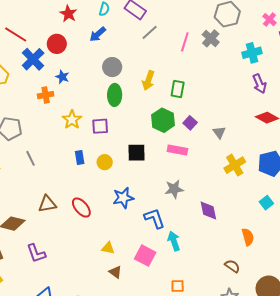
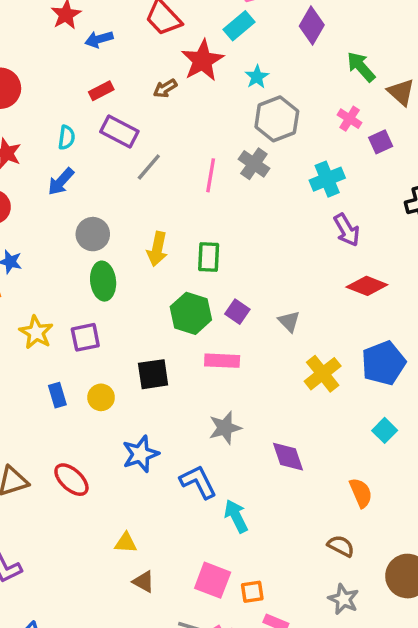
pink square: (145, 256) -> (213, 580), moved

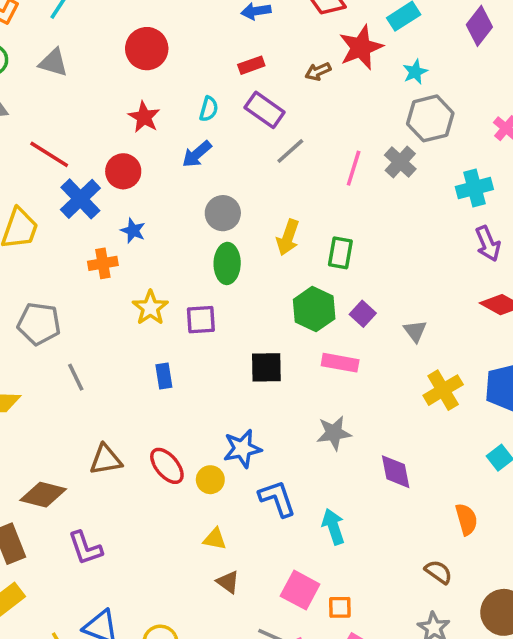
yellow circle: (101, 397) -> (210, 480), moved
blue L-shape: (198, 482) -> (277, 499), moved

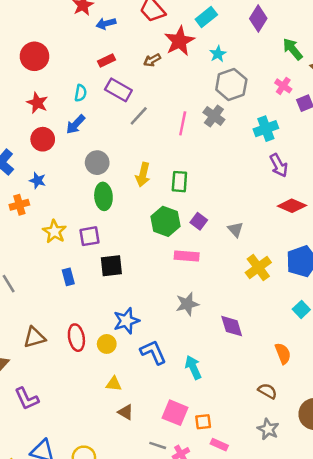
red circle: (123, 171) -> (43, 139), moved
black square: (266, 367) -> (111, 266), moved
red ellipse: (167, 466) -> (76, 338), turned 35

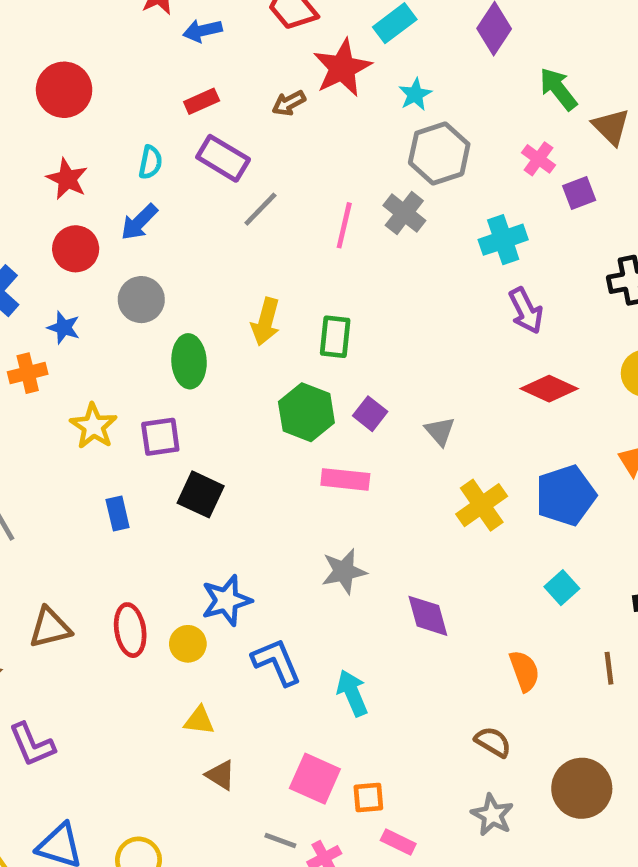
gray circle: (97, 163) -> (141, 300), moved
black square: (111, 266) -> (201, 494), turned 30

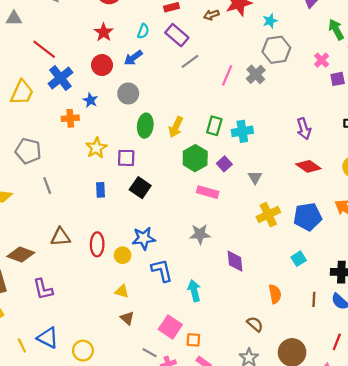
cyan cross: (503, 240) -> (242, 131), moved
yellow arrow: (266, 322) -> (176, 127), moved

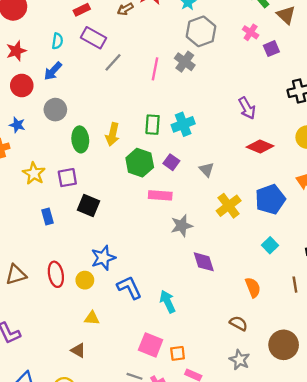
red star: (104, 32) -> (16, 51), turned 30
gray star: (200, 234) -> (182, 226), moved
brown triangle: (127, 318) -> (78, 350), moved

